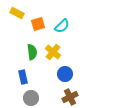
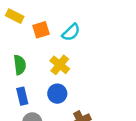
green semicircle: (32, 52) -> (20, 65), moved
blue circle: (65, 74) -> (57, 94), moved

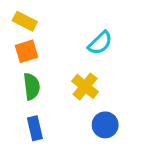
orange square: (41, 30) -> (27, 51), moved
blue circle: (57, 94) -> (105, 125), moved

